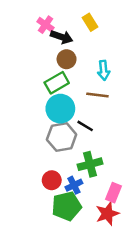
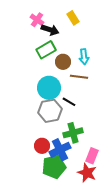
brown circle: (67, 59) -> (63, 62), moved
green rectangle: (57, 83) -> (46, 50), moved
blue cross: (74, 185) -> (60, 150), size x1.5
red star: (107, 214) -> (87, 173), turned -30

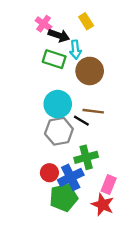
green rectangle: (46, 50) -> (54, 59), turned 48
cyan arrow: (84, 57) -> (75, 50), moved
brown circle: (63, 62) -> (90, 71), moved, size x1.5
brown line: (79, 77) -> (93, 111), moved

